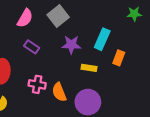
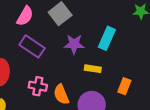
purple rectangle: (32, 47) -> (32, 46), size x1.5
orange rectangle: (119, 58) -> (124, 86), moved

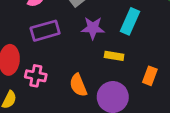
purple rectangle: (32, 46) -> (45, 31), turned -50
pink cross: (38, 86) -> (36, 76), moved

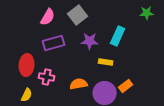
orange rectangle: (150, 76) -> (126, 86), moved, turned 32
orange semicircle: (78, 85) -> (79, 84), turned 102

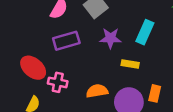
red ellipse: (27, 65) -> (33, 68), turned -55
orange rectangle: (126, 86) -> (155, 93), turned -40

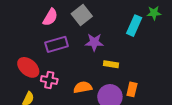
cyan rectangle: (145, 32) -> (134, 26), moved

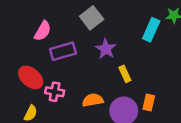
pink semicircle: (50, 17) -> (43, 31), moved
purple star: (94, 42) -> (106, 49), turned 30
yellow rectangle: (111, 64) -> (125, 74), turned 56

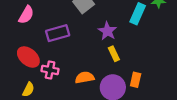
pink semicircle: (43, 31) -> (26, 15), moved
purple star: (106, 49) -> (107, 31), moved

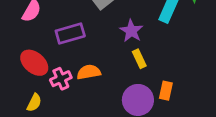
pink cross: (50, 70) -> (61, 79), turned -35
orange semicircle: (85, 78) -> (89, 72), moved

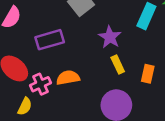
orange rectangle: (166, 91) -> (148, 74), moved
yellow semicircle: (34, 103) -> (25, 106), moved

